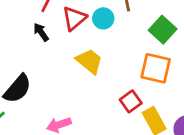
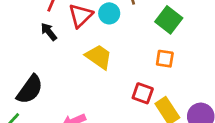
orange square: (156, 68) -> (165, 59), size x0.6
red square: (131, 101) -> (143, 93), turned -30

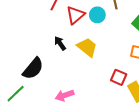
black arrow: (49, 32) -> (60, 43), moved

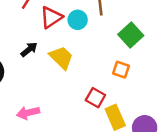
black arrow: (60, 43) -> (29, 49), turned 80

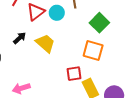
orange square: (121, 70) -> (93, 50), size x1.5
red square: (95, 98) -> (74, 74), turned -35

